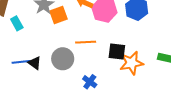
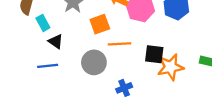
orange square: (59, 15) -> (100, 24), moved
black triangle: (35, 63) -> (56, 42), moved
blue cross: (90, 82) -> (124, 88), turned 32

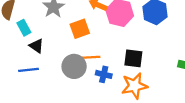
orange line: (119, 44) -> (89, 57), moved
orange star: (171, 67) -> (134, 86), moved
blue cross: (124, 88) -> (104, 74), moved, turned 35

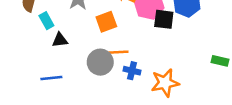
black triangle: (36, 46) -> (60, 40), turned -42
black square: (133, 58) -> (164, 19), moved
blue line: (28, 70) -> (51, 78), moved

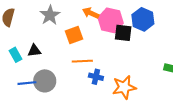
cyan rectangle: (46, 21) -> (15, 55), moved
gray circle: (100, 62) -> (45, 81), moved

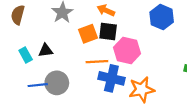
pink hexagon: (111, 20) -> (127, 51), moved
black square: (123, 33) -> (108, 32), moved
blue cross: (96, 77) -> (111, 78), size x1.6

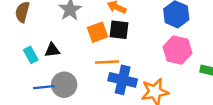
pink hexagon: (127, 51) -> (177, 50), moved

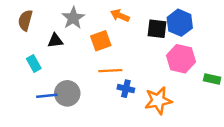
black square: (119, 30) -> (157, 29), moved
black triangle: (52, 50) -> (55, 41), moved
blue cross: (123, 80) -> (126, 89), size x0.6

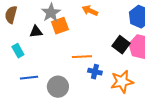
black square: (157, 29) -> (121, 45), moved, turned 30
orange square: (101, 41) -> (60, 26), moved
gray circle: (67, 93) -> (58, 87), moved

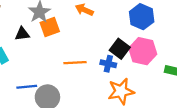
blue cross: (95, 72) -> (108, 64), moved
blue line: (29, 78) -> (27, 87), moved

